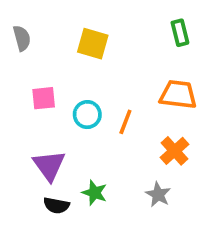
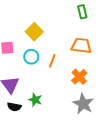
yellow square: (93, 44) -> (34, 32), moved, turned 30
gray star: (158, 195) -> (83, 104), moved, size x1.5

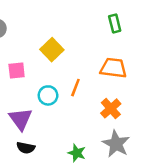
cyan circle: (31, 57) -> (48, 95), moved
green star: (35, 100) -> (77, 153), moved

